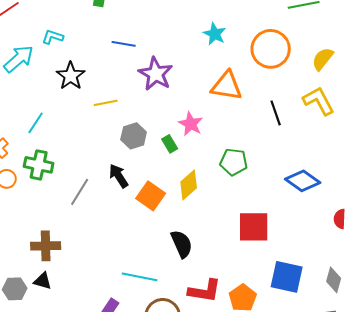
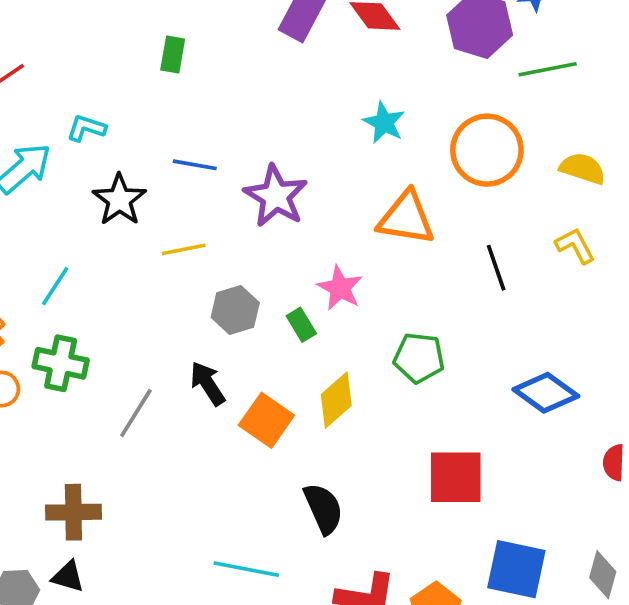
blue line: (124, 44) -> (195, 165), moved
yellow semicircle: (323, 59) -> (583, 168), turned 70
yellow L-shape: (319, 101) -> (575, 246), size x0.7

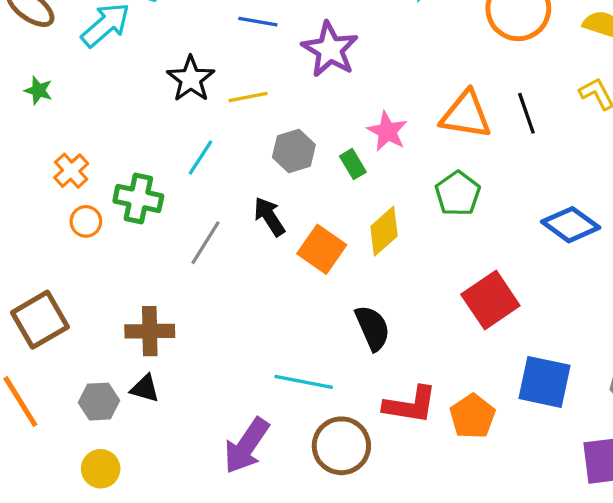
black star: (119, 200) -> (191, 79), moved
orange triangle: (406, 218) -> (466, 115), moved
cyan line: (55, 286) -> (201, 158), moved
green pentagon: (419, 358) -> (458, 194), turned 30
red square: (456, 477) -> (490, 300), turned -34

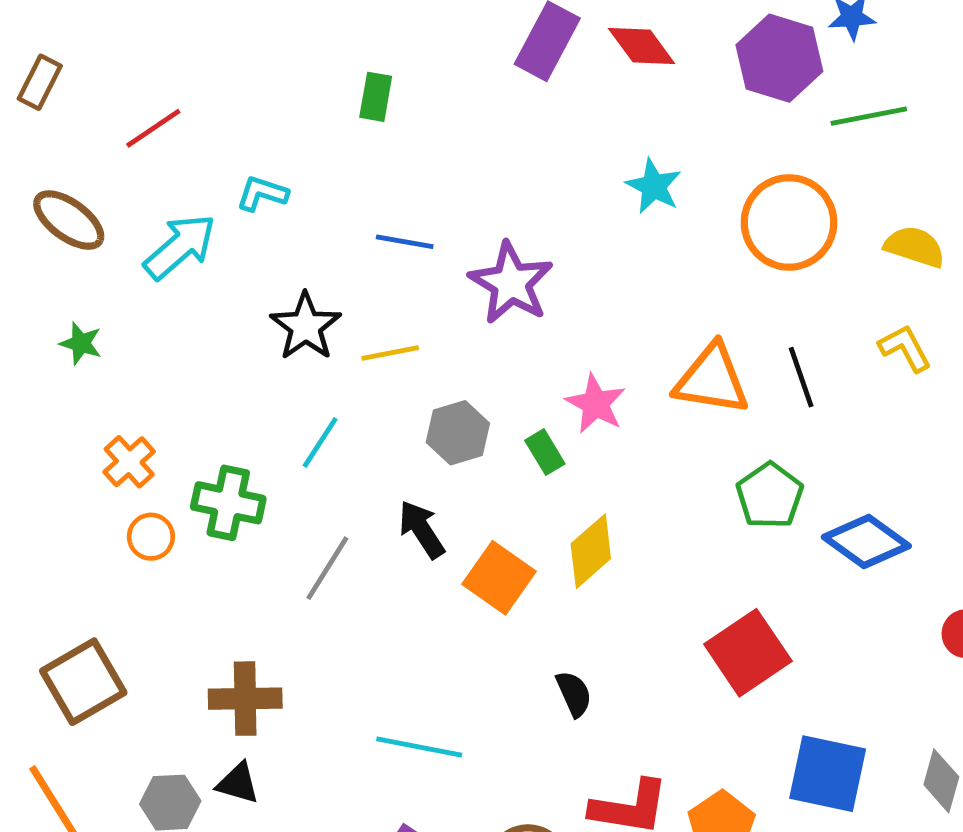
green pentagon: (458, 194) -> (770, 496), moved
black semicircle: (373, 328) -> (574, 694), size x0.7
cyan line: (304, 382) -> (419, 747), moved

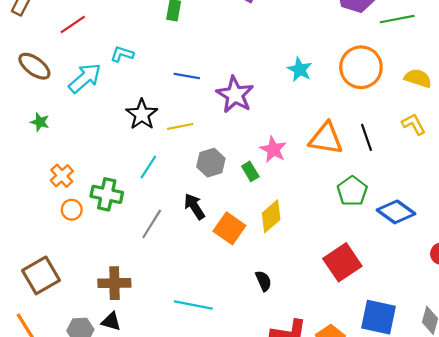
cyan star: (654, 186) -> (300, 69), moved

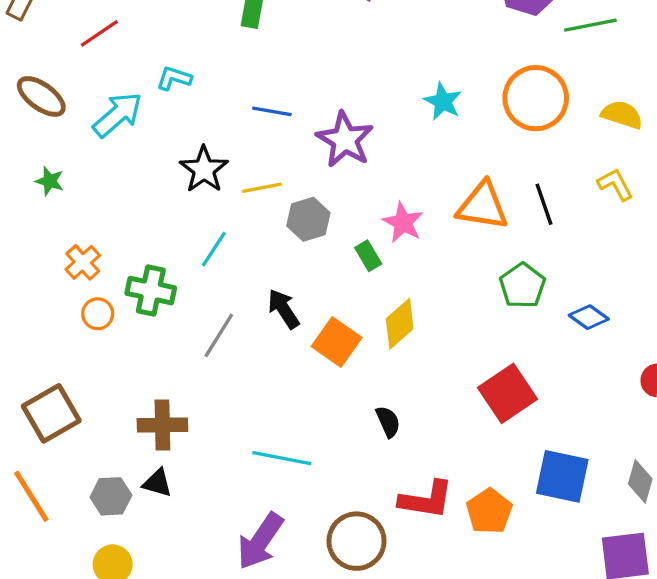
gray hexagon: (211, 163) -> (308, 219), moved
blue diamond: (396, 212) -> (589, 317), size x0.7

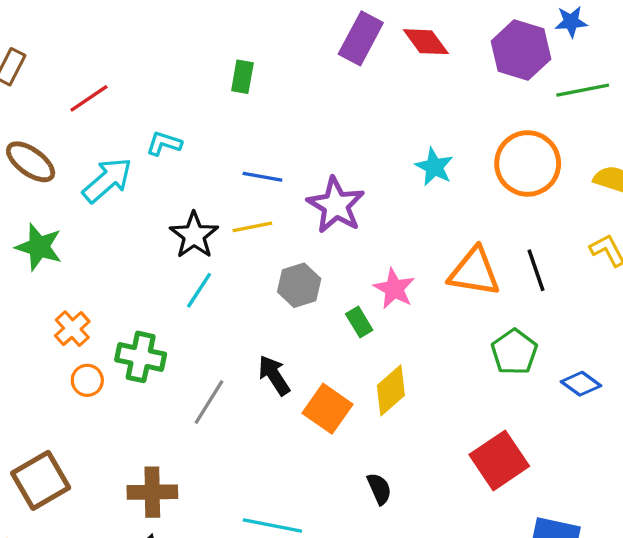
green star: (50, 181) -> (39, 247), size x1.6
yellow line: (262, 188) -> (252, 227), moved
cyan line: (214, 249) -> (199, 290), moved

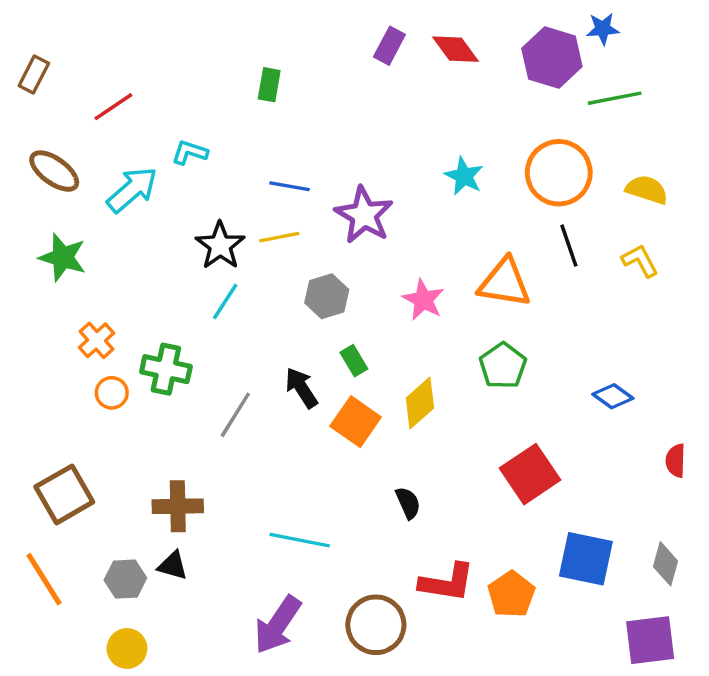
purple rectangle: (361, 38) -> (389, 46), size x0.7
black line: (536, 270) -> (569, 246), moved
green rectangle: (359, 322) -> (354, 361), moved
green pentagon: (514, 352) -> (503, 366), moved

